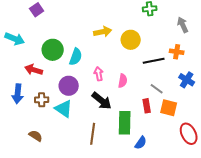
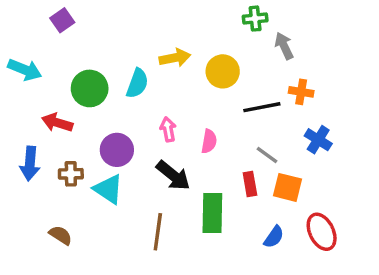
gray arrow: (183, 25) -> (284, 46), moved
cyan semicircle: (76, 57) -> (137, 83), moved
blue semicircle: (141, 143) -> (274, 237), moved

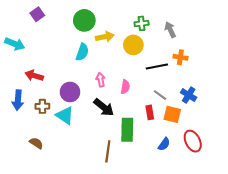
green cross: (255, 19) -> (142, 23), moved
green circle: (90, 88) -> (84, 20), moved
blue cross: (318, 140) -> (189, 95), moved
brown line: (158, 232) -> (108, 151), moved

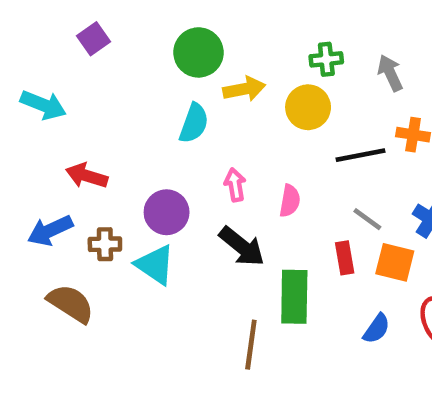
blue arrow: (18, 100) -> (50, 230), turned 60
brown semicircle: (36, 143) -> (71, 304), moved, size x1.5

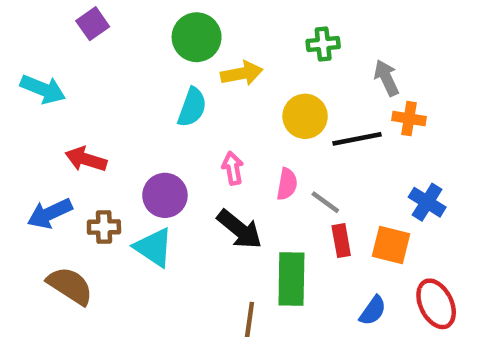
gray arrow: (390, 73) -> (386, 78), moved
yellow circle: (308, 107) -> (305, 116), moved
gray line: (367, 219) -> (325, 202), moved

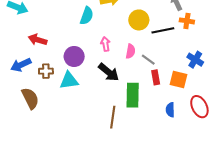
cyan triangle: (154, 247) -> (69, 81), turned -42
brown semicircle: (70, 286) -> (30, 98), turned 30
blue semicircle: (373, 311) -> (170, 110), turned 144

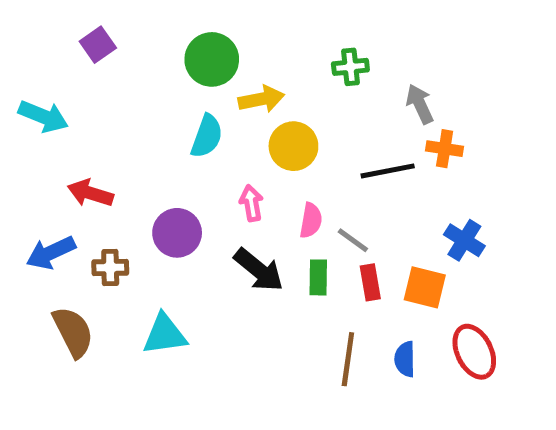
yellow circle: (139, 20) -> (293, 146), moved
cyan triangle: (69, 81) -> (165, 334), moved
green rectangle: (133, 95) -> (318, 277), moved, size x0.6
brown line: (113, 117) -> (348, 359), moved

